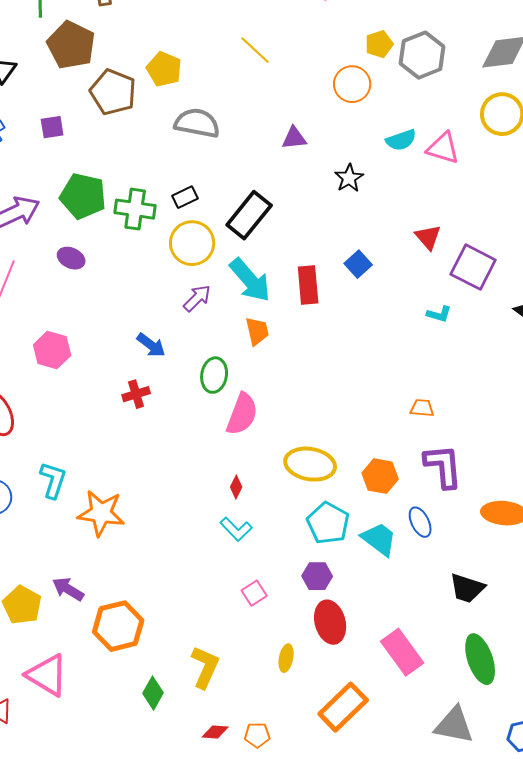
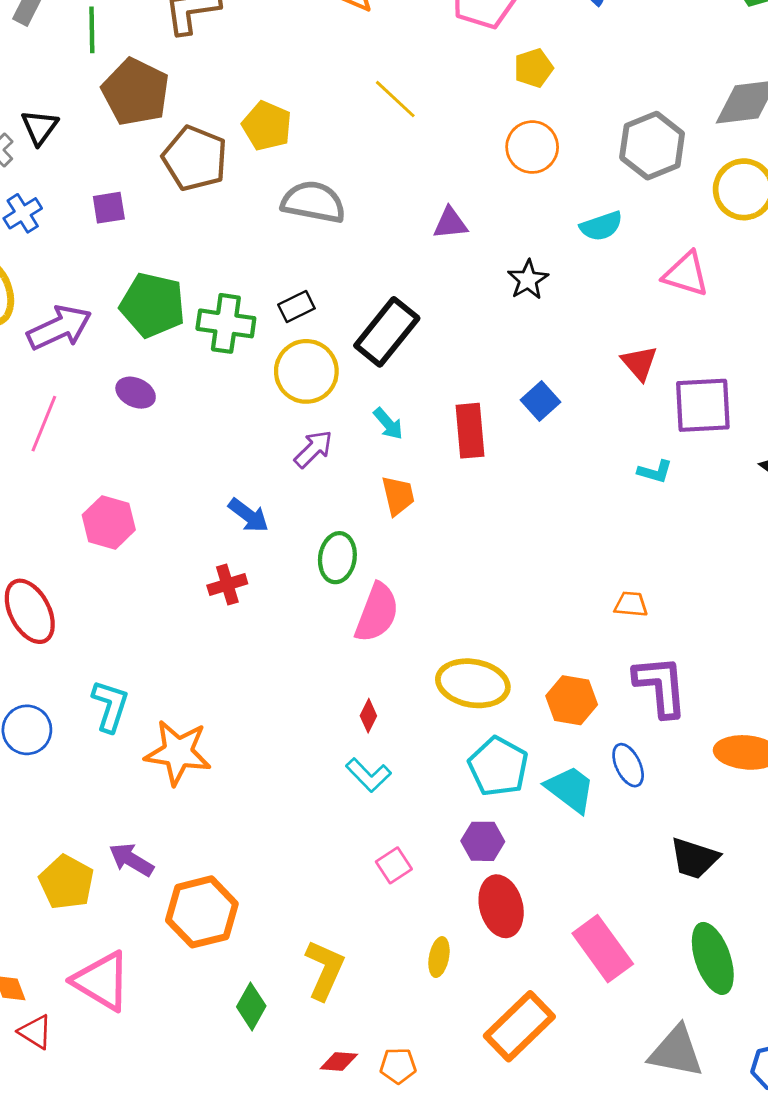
yellow pentagon: (379, 44) -> (534, 68), moved
gray hexagon: (422, 55) -> (652, 146), moved
pink triangle: (443, 148) -> (686, 274), moved
purple square: (473, 267) -> (703, 405), turned -30
cyan arrow: (250, 280) -> (388, 424), size x0.5

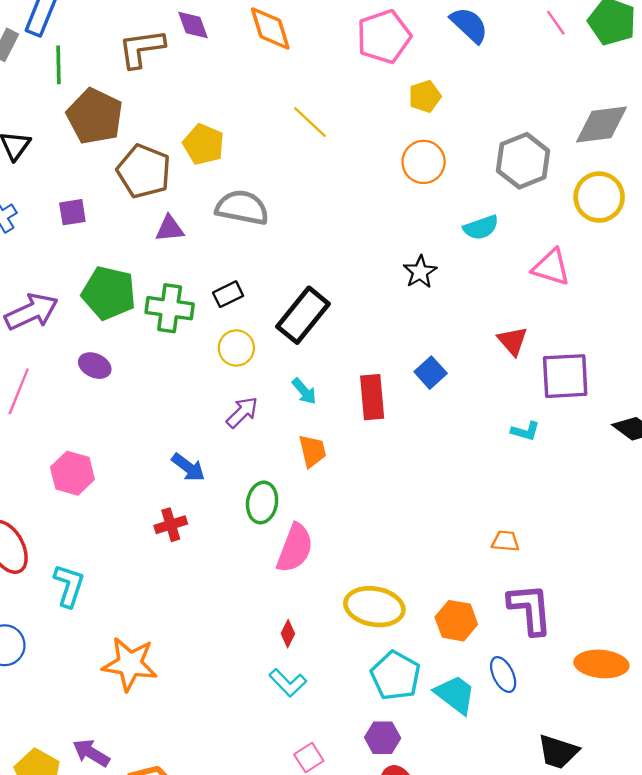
purple triangle: (450, 223) -> (170, 229), moved
yellow circle: (306, 371) -> (236, 348), size x0.7
cyan L-shape: (110, 706) -> (69, 586), moved

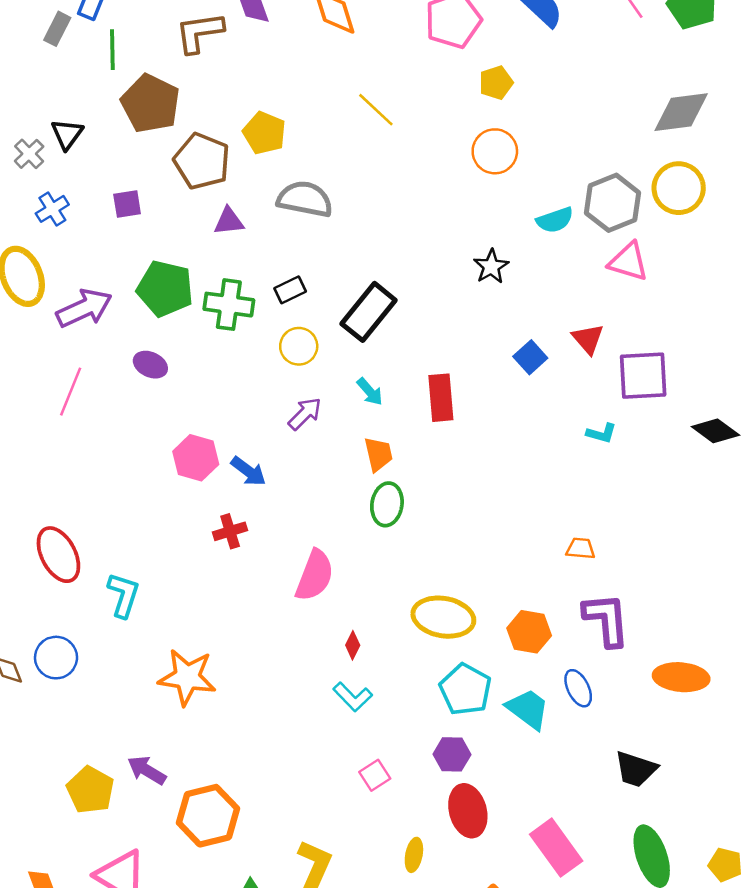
gray hexagon: (523, 161) -> (612, 203), moved
blue square: (431, 373) -> (530, 357), moved
pink hexagon: (72, 473) -> (196, 458), moved
green ellipse: (262, 502) -> (387, 504), moved
pink semicircle: (295, 548) -> (315, 575), moved

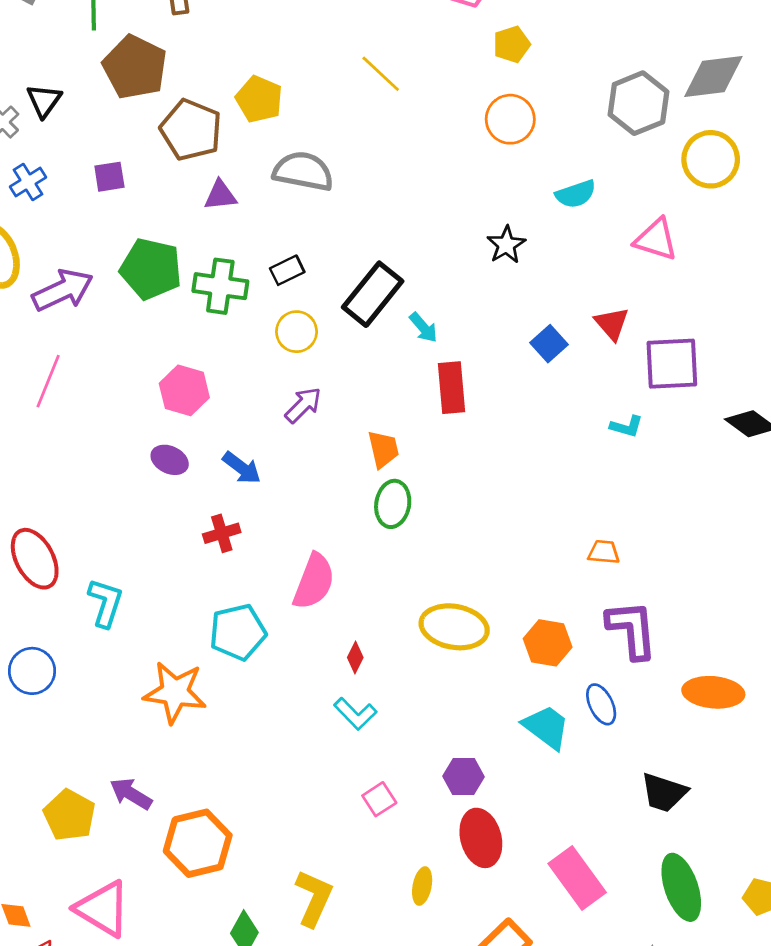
gray hexagon: (612, 203) -> (639, 103), moved
purple ellipse: (150, 365) -> (170, 460), moved
cyan arrow: (370, 392) -> (423, 328), moved
pink hexagon: (196, 458) -> (184, 390), moved
cyan pentagon: (465, 689) -> (238, 632), moved, turned 30

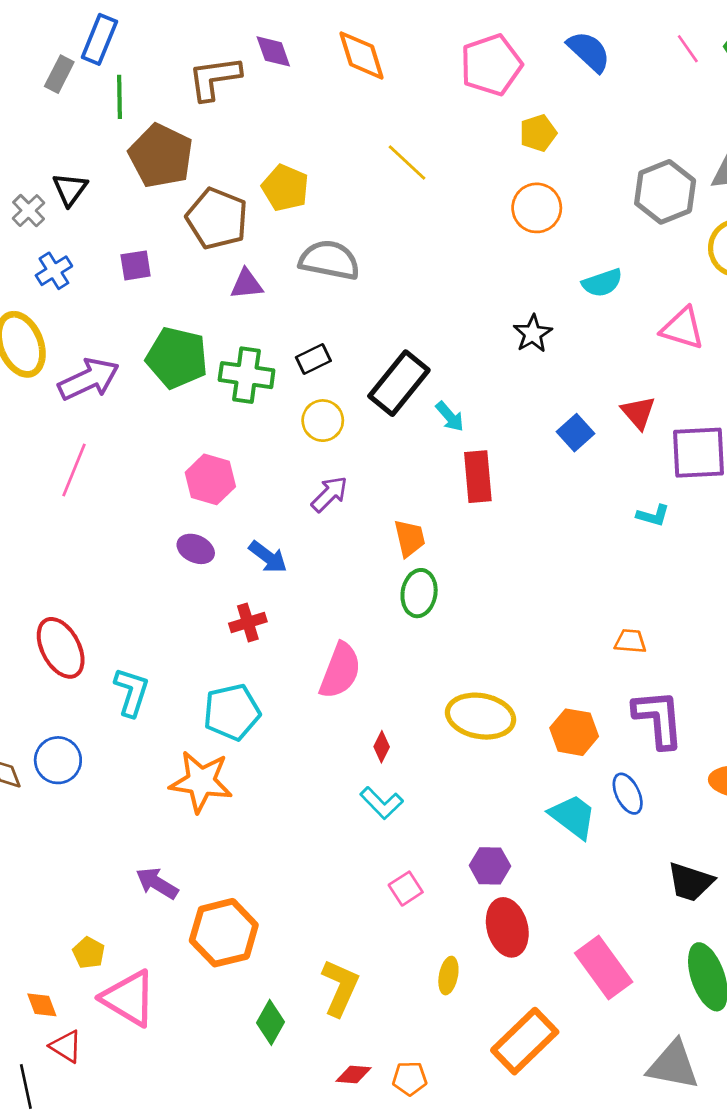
cyan pentagon: (238, 632) -> (232, 712), moved
yellow pentagon: (69, 815) -> (89, 953), moved, size x0.6

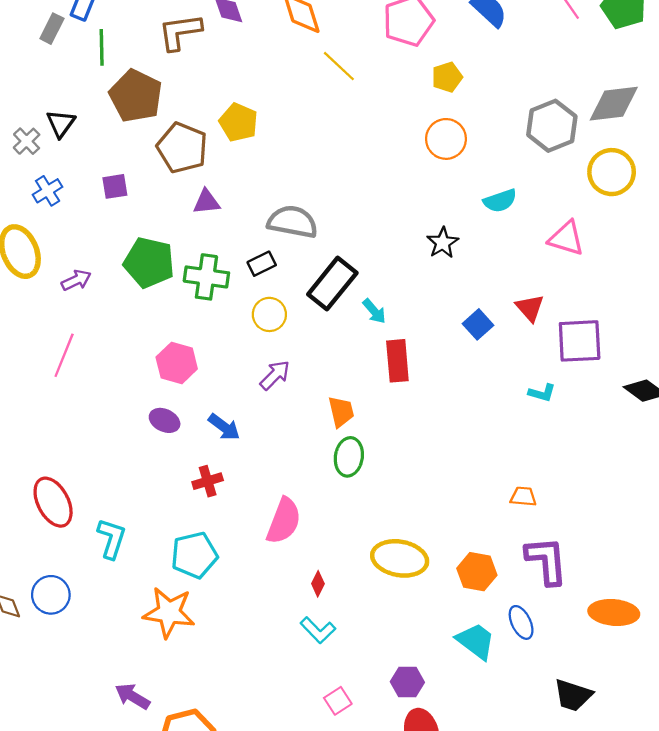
yellow line: (407, 162) -> (339, 66), moved
gray semicircle: (329, 260) -> (293, 222), moved
purple arrow: (89, 379) -> (76, 280), size x0.6

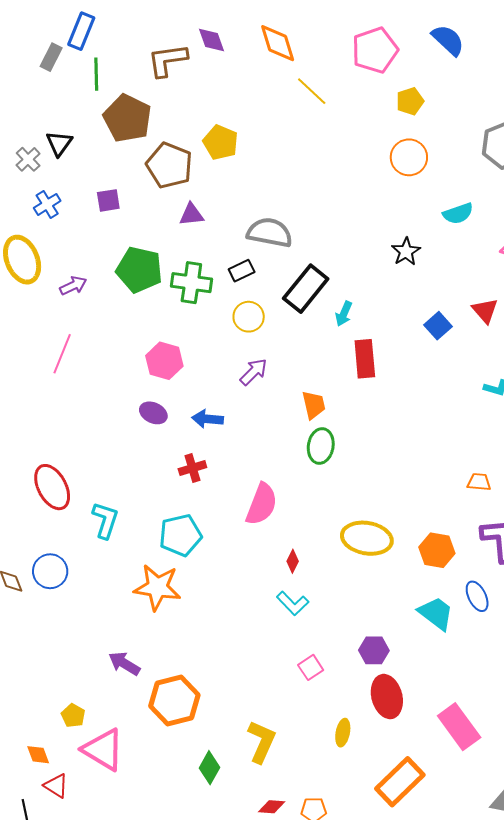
cyan arrow: (374, 311) -> (344, 314), turned 65
blue arrow: (224, 427) -> (207, 419), turned 148

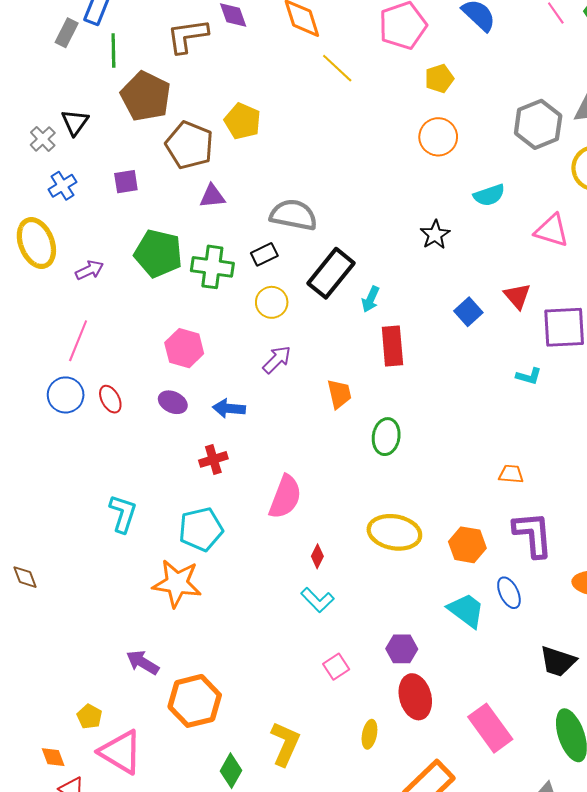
green ellipse: (321, 446) -> (386, 437), moved
red ellipse: (52, 487) -> (110, 399), moved, size x0.6
blue circle: (50, 571) -> (66, 395), moved

